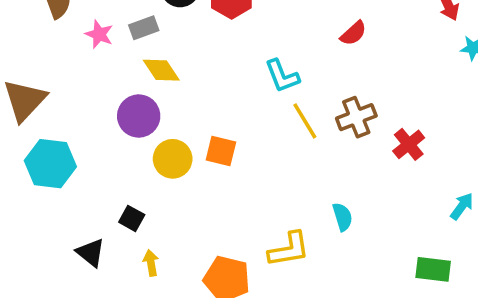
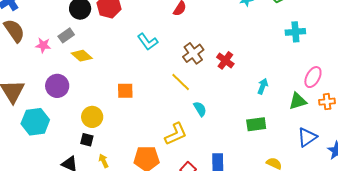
purple circle: (139, 116) -> (57, 86), moved
yellow line: (305, 121) -> (181, 82), moved
yellow circle: (173, 159) -> (92, 117), moved

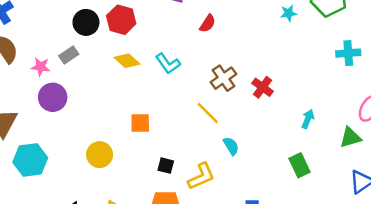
yellow diamond: (82, 56) -> (127, 61), moved
purple circle: (57, 86) -> (53, 97), moved
green rectangle: (256, 124) -> (300, 165), turned 72
black square: (87, 140) -> (166, 166), moved

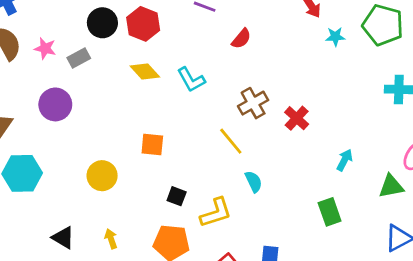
pink star: (41, 67) -> (45, 48), moved

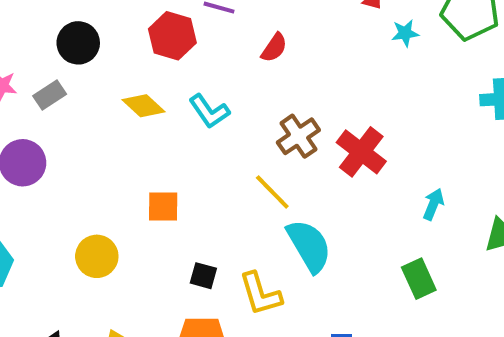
red hexagon: (143, 24) -> (172, 36), moved
red cross: (297, 118) -> (361, 152), size x1.4
cyan semicircle: (254, 182) -> (309, 246), size x1.8
yellow L-shape: (216, 213) -> (260, 294), turned 96

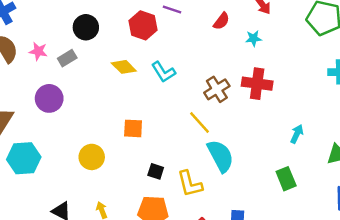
cyan star: (405, 33) -> (253, 38), moved
red semicircle: (274, 48) -> (222, 21), moved
red cross: (361, 152) -> (257, 84), moved, turned -32

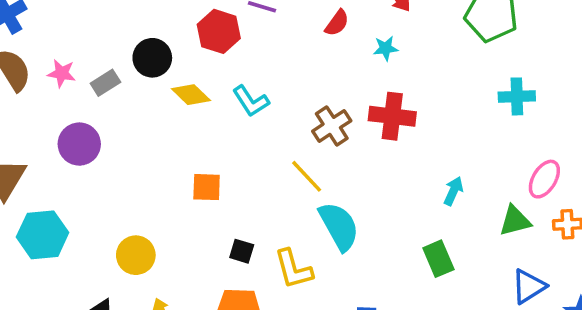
black circle: (86, 27) -> (152, 58), moved
yellow circle: (92, 157) -> (136, 255), moved

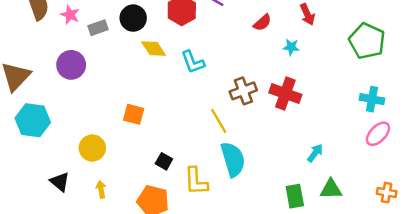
pink ellipse: (544, 179) -> (378, 134), moved
orange square: (207, 187) -> (134, 114), moved
green triangle: (515, 221) -> (331, 189), moved

